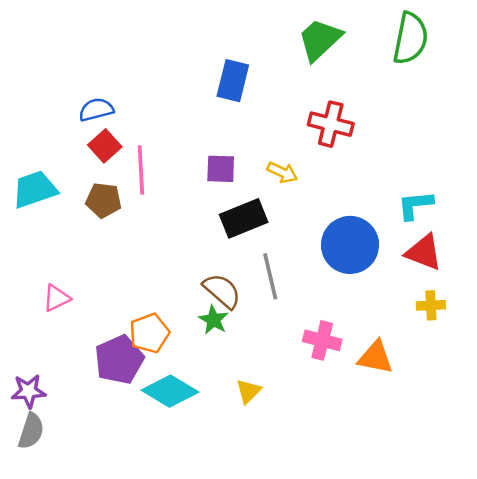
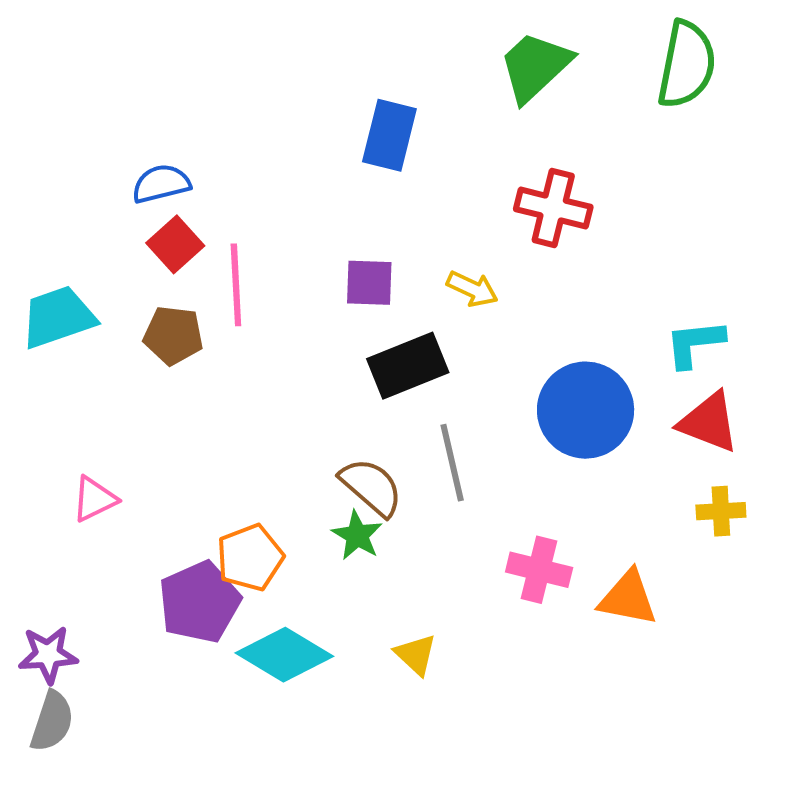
yellow triangle: (249, 391) -> (416, 655), turned -32

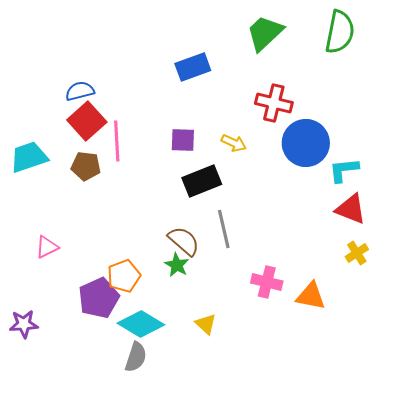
blue rectangle: (389, 135) -> (193, 67), turned 56
red square: (175, 244) -> (87, 121), size x1.4
blue circle: (586, 410) -> (306, 143), moved
yellow cross: (721, 511) -> (357, 253), turned -30
gray semicircle: (52, 721) -> (136, 357), moved

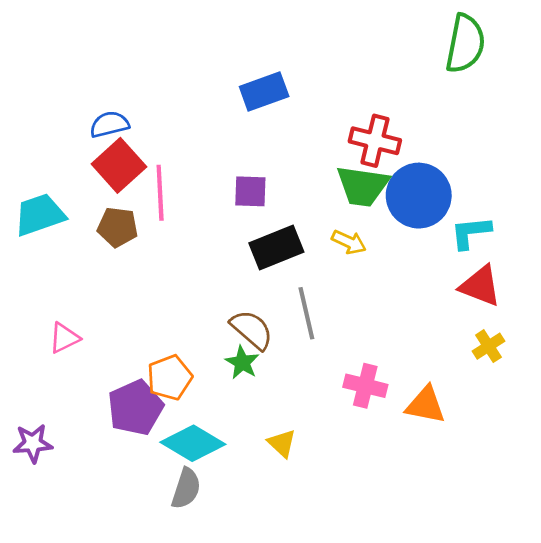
green trapezoid: (265, 33) -> (363, 186), moved, turned -129
yellow arrow: (234, 143) -> (349, 242), moved

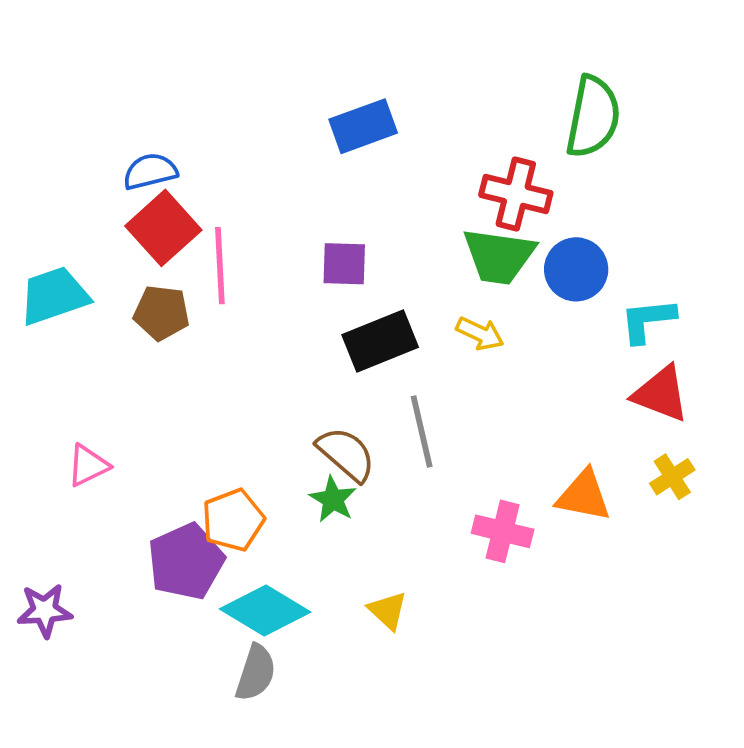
green semicircle: (465, 44) -> (593, 117), moved
blue circle: (419, 196) -> (576, 269), size x0.7
orange triangle: (426, 405) -> (584, 496), moved

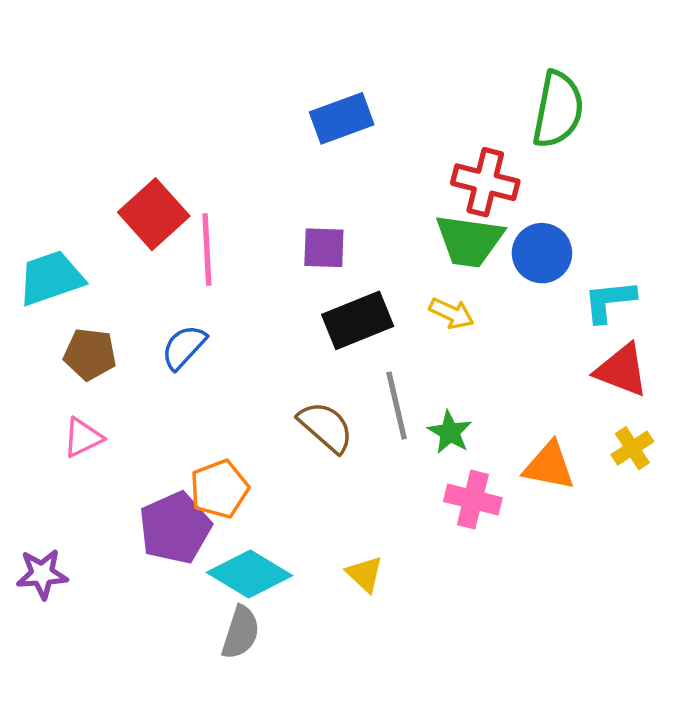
blue semicircle: (150, 171) -> (184, 347), moved, turned -33
brown pentagon: (161, 313) -> (90, 354), moved
green star: (333, 499) -> (450, 432), moved

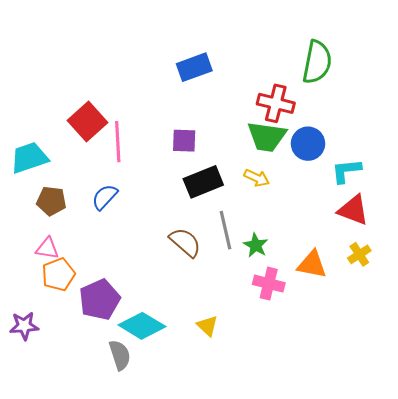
pink triangle: (83, 437) -> (47, 248), turned 35
orange pentagon: (219, 489) -> (58, 274), moved
gray semicircle: (241, 632) -> (120, 355), moved, turned -36

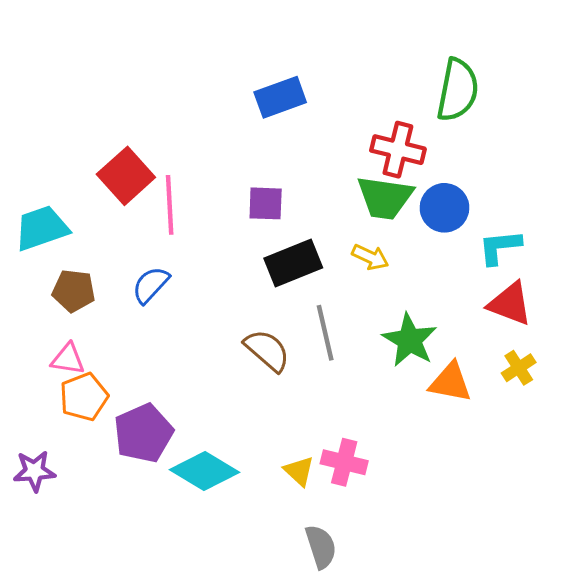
green star: (256, 245) -> (410, 340), moved, size x1.5
pink cross: (269, 284) -> (344, 462), moved
gray semicircle: (120, 355) -> (321, 547), moved

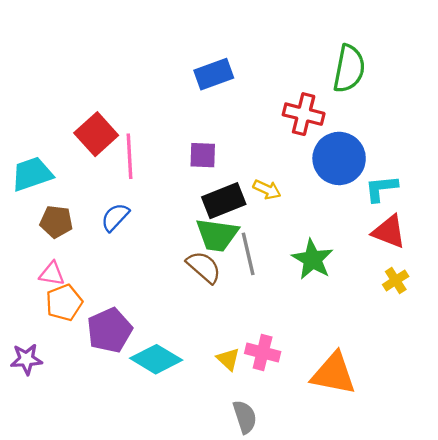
green trapezoid: (385, 198) -> (217, 235), moved
blue circle: (444, 208) -> (339, 158), size x1.4
yellow arrow: (370, 257) -> (267, 190), moved
orange triangle: (450, 382) -> (334, 374), moved, size x1.4

